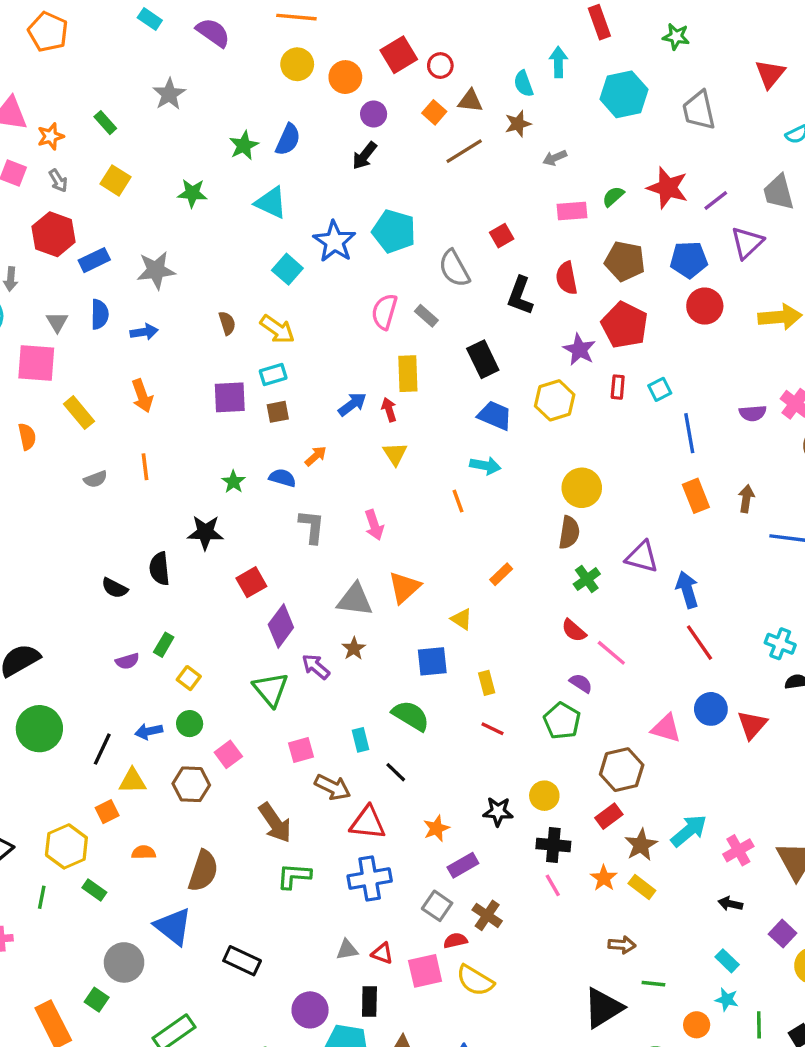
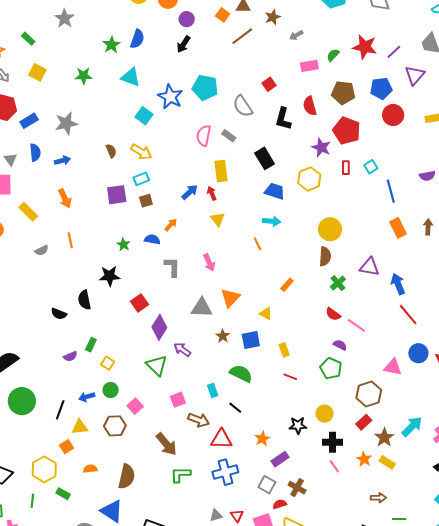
brown star: (354, 649) -> (223, 336), moved
red triangle: (382, 953) -> (237, 516), turned 40

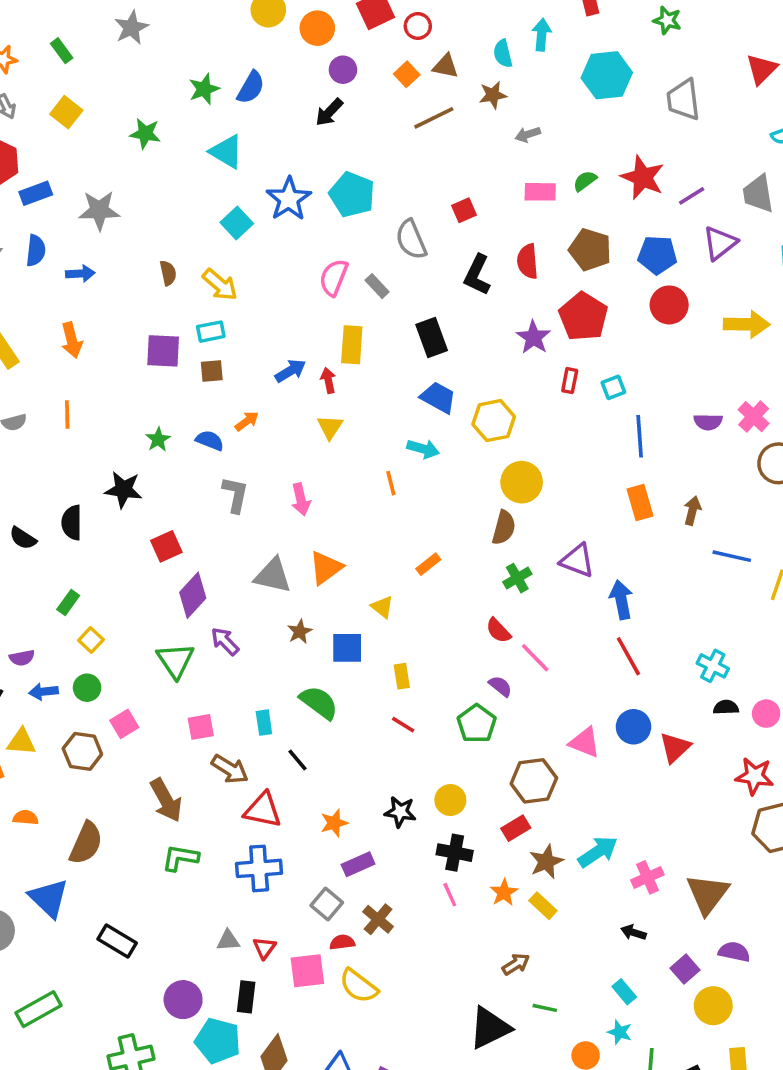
yellow hexagon: (309, 179) -> (494, 421), moved
purple semicircle: (70, 356) -> (22, 658), moved
brown arrow: (378, 498) -> (516, 964), turned -42

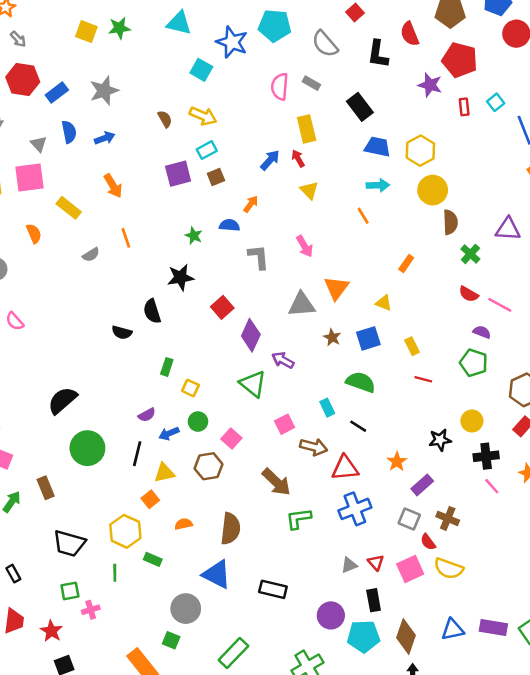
yellow square: (66, 112) -> (86, 32), moved
yellow circle: (522, 482) -> (433, 190), moved
red semicircle: (342, 942) -> (428, 542), turned -102

